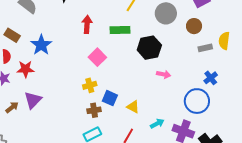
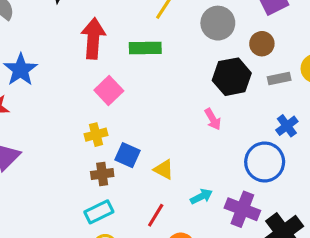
red arrow: (87, 24) -> (93, 38), size x1.4
black hexagon: (149, 48) -> (232, 77), moved
pink arrow: (164, 74) -> (213, 119), turned 48

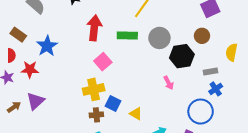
gray circle: (218, 23) -> (159, 38), moved
gray rectangle: (279, 78) -> (210, 72), moved
yellow cross: (96, 135) -> (94, 89), size x1.5

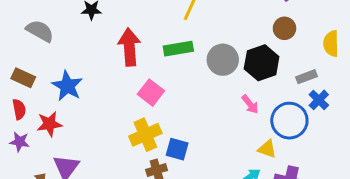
gray circle: (159, 38) -> (223, 60), moved
blue circle: (201, 112) -> (289, 121), moved
yellow triangle: (136, 114) -> (267, 149), moved

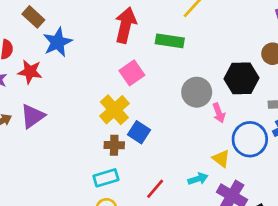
gray circle: (223, 60) -> (197, 92), moved
brown rectangle: (23, 78) -> (33, 17), moved
yellow cross: (145, 135) -> (114, 110), turned -36

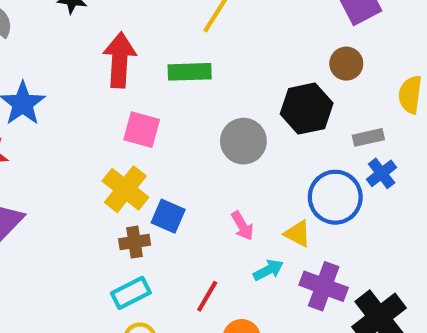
pink square: (132, 73) -> (142, 130), turned -30
pink arrow: (219, 113) -> (242, 226), moved

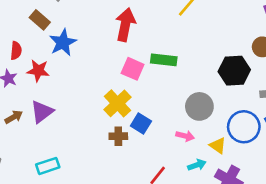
green rectangle: (190, 72) -> (164, 60), moved
gray circle: (243, 141) -> (199, 106), moved
pink arrow: (242, 226) -> (185, 136), turned -54
cyan rectangle: (131, 293) -> (48, 166), moved

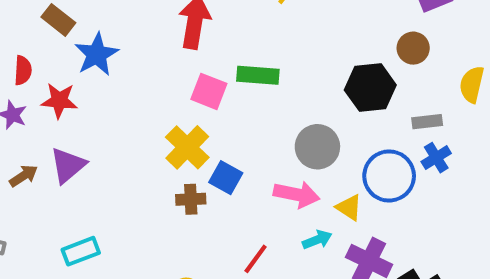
pink arrow: (185, 136) -> (297, 194), size x1.5

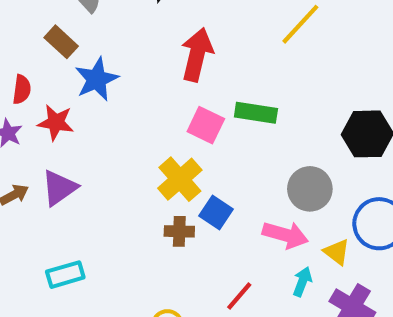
cyan arrow: (317, 240) -> (302, 282), turned -52

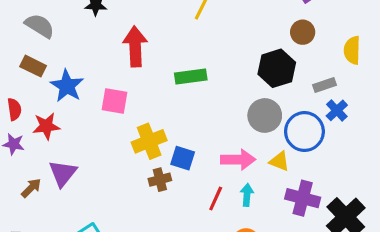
pink square: (206, 125) -> (115, 101), moved
yellow cross: (180, 179) -> (149, 141), turned 36
gray circle: (310, 189) -> (265, 115), moved
cyan arrow: (302, 282) -> (247, 195), moved
red line: (239, 296) -> (216, 199), moved

